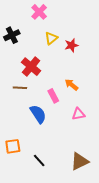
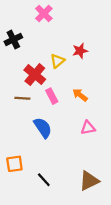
yellow triangle: (51, 38) -> (57, 61), moved
pink rectangle: (53, 96) -> (52, 96), moved

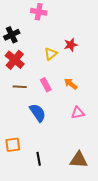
pink cross: (44, 14) -> (39, 12), turned -35
red cross: (35, 75) -> (15, 60), moved
black line: (44, 180) -> (39, 159), turned 32
brown triangle: (89, 181) -> (79, 160), turned 30

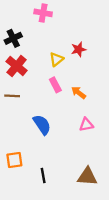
pink rectangle: (46, 85) -> (55, 85), moved
brown line: (20, 87) -> (12, 96), moved

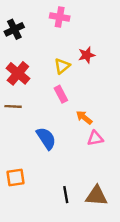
pink cross: (43, 13) -> (60, 17), moved
black cross: (13, 38) -> (14, 29), moved
orange arrow: (79, 93) -> (84, 117), moved
black line: (43, 176) -> (66, 195), moved

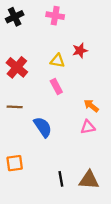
black cross: (14, 29) -> (15, 17), moved
yellow triangle: (62, 66) -> (57, 61), turned 49
brown line: (13, 106) -> (15, 107), moved
orange arrow: (84, 117) -> (91, 106), moved

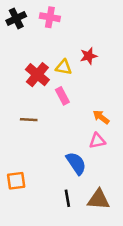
pink cross: (55, 16) -> (50, 17), moved
red cross: (17, 67) -> (37, 75), moved
brown line: (15, 107) -> (29, 120), moved
blue semicircle: (43, 127) -> (76, 163), moved

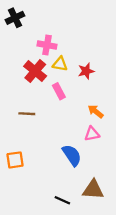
pink cross: (50, 17) -> (47, 45), moved
red star: (89, 56) -> (86, 71), moved
orange square: (16, 181) -> (15, 160), moved
black line: (67, 198) -> (62, 200), moved, turned -56

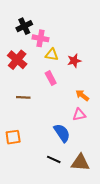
black cross: (15, 18) -> (24, 26), moved
red cross: (35, 71) -> (17, 60), moved
black line: (62, 200) -> (54, 159), moved

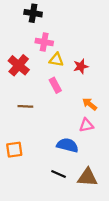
black cross: (24, 26) -> (33, 13), moved, turned 35
blue semicircle: (62, 133) -> (67, 145), turned -42

